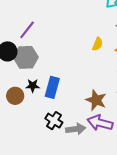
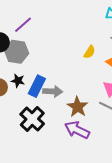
black cross: (54, 121) -> (32, 119), size x1.4
gray arrow: (76, 129) -> (53, 91), moved

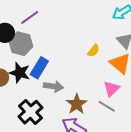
black star: (18, 81) -> (20, 73), size x1.5
blue rectangle: (37, 86) -> (39, 68), moved

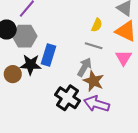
gray arrow: (53, 86) -> (84, 67), moved, turned -54
gray line: (107, 106) -> (94, 46), moved
black cross: (30, 112) -> (68, 98), moved

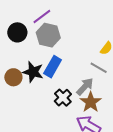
gray hexagon: (25, 36) -> (48, 35), moved
black cross: (68, 98) -> (63, 98), moved, size x0.7

